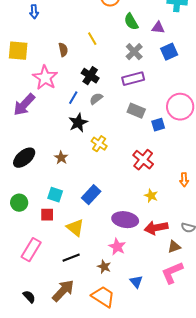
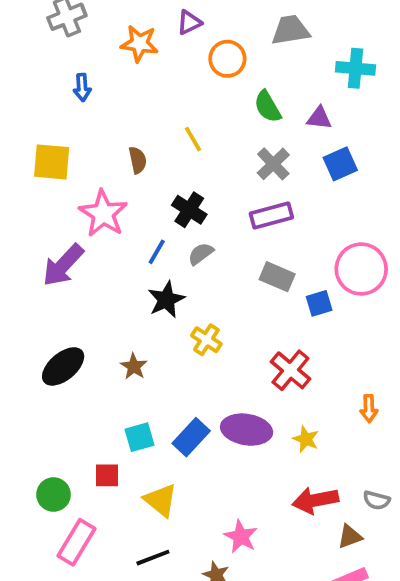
cyan square: (55, 195) -> (140, 437), moved, turned -35
green circle: (19, 203) -> (54, 495), moved
purple ellipse: (125, 220) -> (247, 430), moved

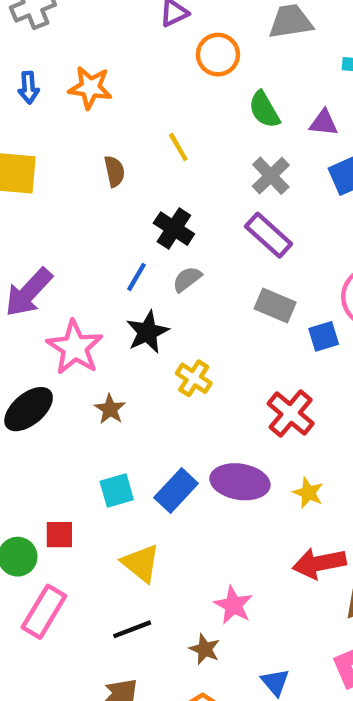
orange star: (140, 43) -> (90, 88), moved
blue arrow: (82, 87) -> (29, 88), moved
pink star: (103, 214) -> (75, 347), moved
purple rectangle: (271, 215) -> (269, 235), turned 57
red square: (107, 475) -> (59, 535), moved

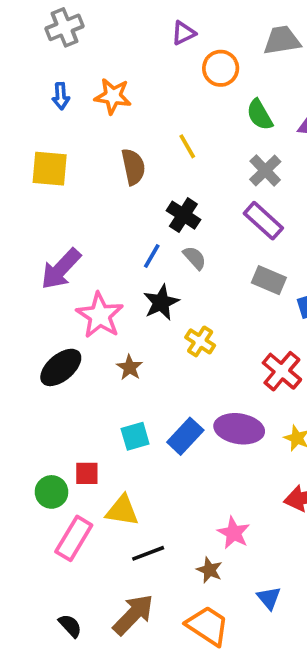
brown semicircle: (114, 171) -> (133, 167), size x1.4
gray semicircle: (187, 279) -> (195, 258), turned 85
yellow triangle: (141, 563) -> (122, 511), moved, turned -30

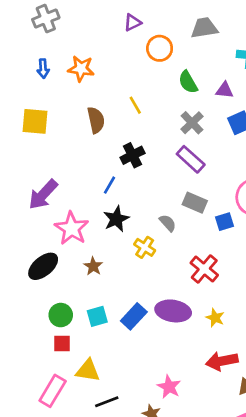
black cross: (183, 215) -> (132, 155), turned 30
gray semicircle: (195, 258) -> (168, 223), moved
green circle: (52, 492) -> (61, 315), moved

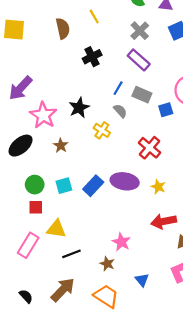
blue line: (109, 185) -> (118, 88), moved

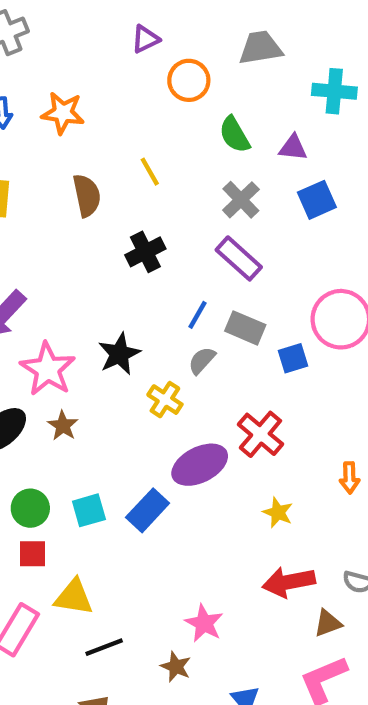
gray semicircle: (120, 111) -> (202, 360), turned -96
brown star: (61, 146) -> (63, 426), moved
purple ellipse: (125, 181) -> (200, 465), moved, turned -36

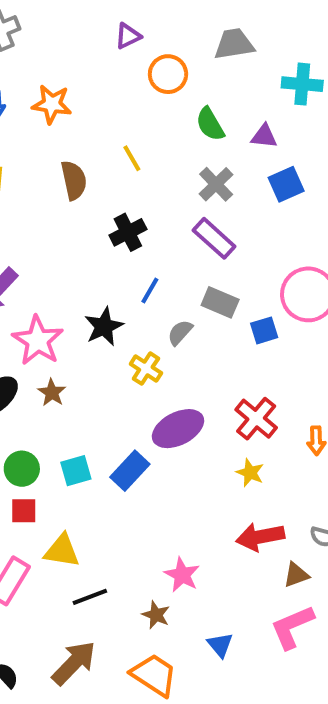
blue line: (198, 315) -> (150, 290), moved
red cross: (260, 434) -> (256, 419), moved

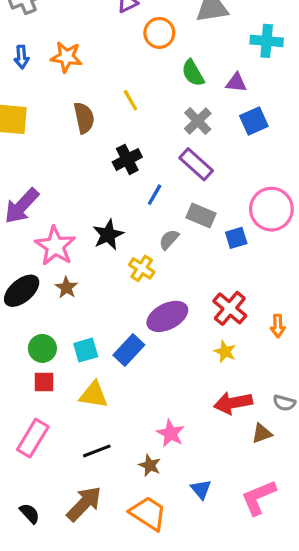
blue line: (150, 290) -> (155, 195), moved
yellow triangle: (62, 551) -> (94, 395), moved
pink L-shape: (292, 627) -> (259, 497), moved

